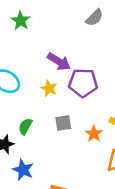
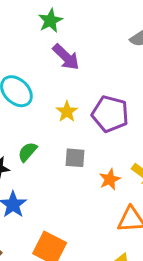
purple arrow: (59, 62) -> (66, 57), moved

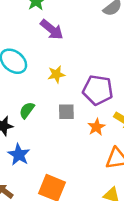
yellow star: (67, 112) -> (56, 74), turned 30
purple pentagon: (110, 114) -> (98, 90), moved

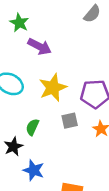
yellow star: (56, 74) -> (53, 88), size x1.6

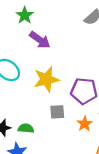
green semicircle: (32, 127) -> (26, 128), moved, turned 63

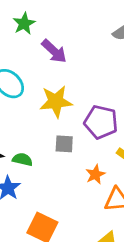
green star: (25, 15) -> (24, 24), moved
orange star: (85, 124) -> (95, 174), moved

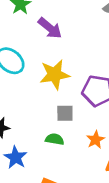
green semicircle: (22, 159) -> (55, 139), moved

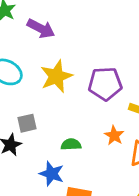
gray square: (65, 113) -> (27, 123), moved
blue star: (15, 157) -> (52, 174), moved

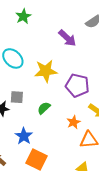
purple arrow: (41, 29) -> (67, 38), moved
green semicircle: (71, 144) -> (44, 108), moved, turned -56

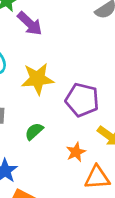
purple arrow: (67, 38) -> (30, 24), moved

